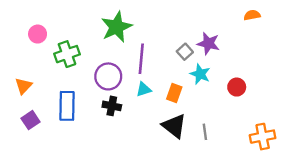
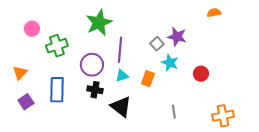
black triangle: (174, 126) -> (121, 107), moved

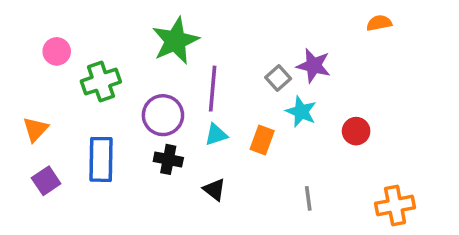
black triangle: (121, 107) -> (214, 190), size x0.6

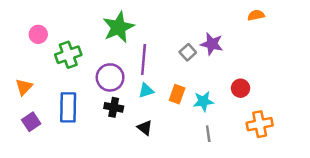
cyan star: (301, 112) -> (203, 101), moved, turned -30
orange cross: (395, 206) -> (260, 124), moved

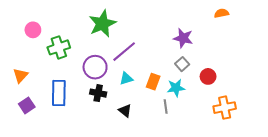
gray square: (188, 52) -> (182, 64), moved
purple line: (144, 59) -> (124, 52), turned 45
gray line: (208, 134) -> (166, 107), moved

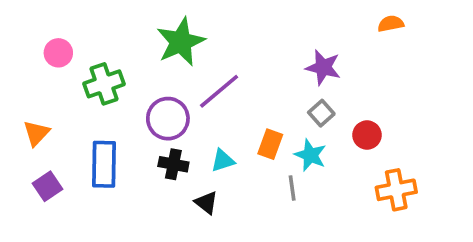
cyan triangle: (126, 79) -> (223, 161), moved
cyan star: (176, 88) -> (310, 155), turned 30
black triangle: (125, 111) -> (206, 203), moved

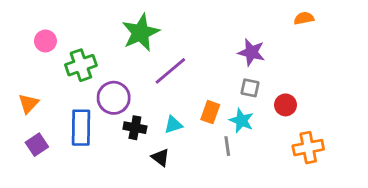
gray square: (321, 113) -> (250, 88), turned -36
purple circle: (168, 119) -> (114, 98), moved

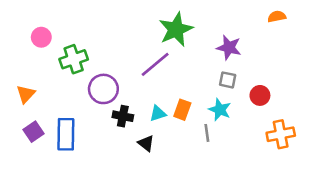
green star: (141, 32) -> (176, 29), moved
orange rectangle: (210, 112) -> (182, 110), moved
blue rectangle: (81, 128) -> (66, 134), moved

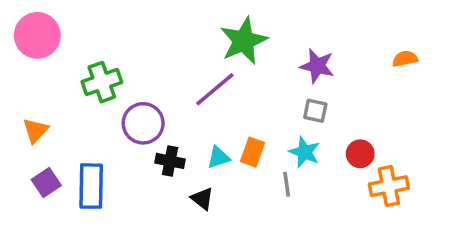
orange semicircle: (277, 17) -> (405, 59), moved
pink circle: (41, 37) -> (37, 35), moved, size x1.6
red circle: (260, 95) -> (360, 154), moved

